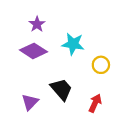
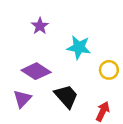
purple diamond: (34, 51) -> (36, 71), moved
purple triangle: (30, 102) -> (22, 99), moved

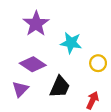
purple star: (40, 26) -> (36, 24), size x1.6
black trapezoid: (66, 96) -> (60, 87), turned 65

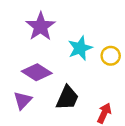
cyan star: (71, 43) -> (80, 48), turned -30
yellow circle: (98, 63) -> (111, 56), moved

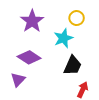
yellow circle: (111, 56) -> (77, 18), moved
black trapezoid: (67, 98) -> (73, 65), moved

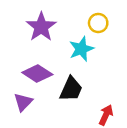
black trapezoid: (73, 65) -> (71, 89), moved

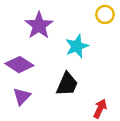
yellow circle: (98, 23) -> (105, 14), moved
purple diamond: (37, 73) -> (19, 65), moved

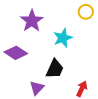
purple triangle: (22, 96) -> (37, 88), moved

